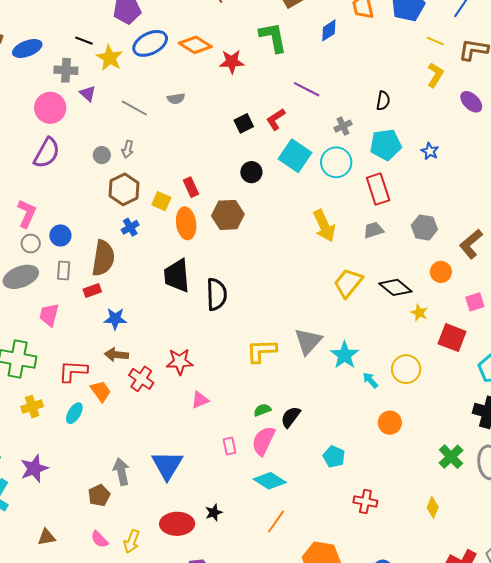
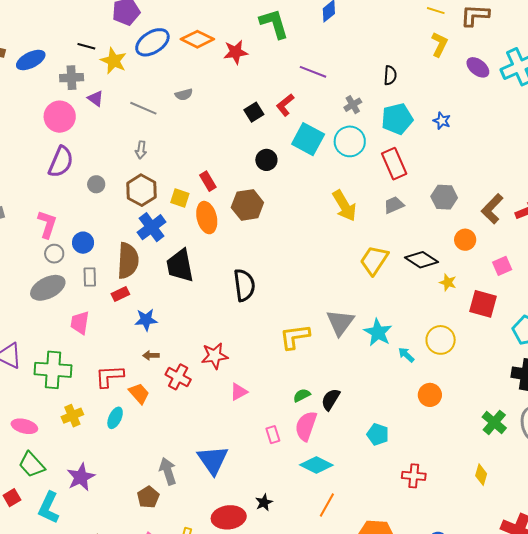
gray circle: (102, 155) -> (96, 184), moved
blue cross: (130, 227) -> (152, 227), size x1.6
black trapezoid: (177, 276) -> (180, 266), moved
brown arrow: (116, 355) -> (151, 355), size x0.7

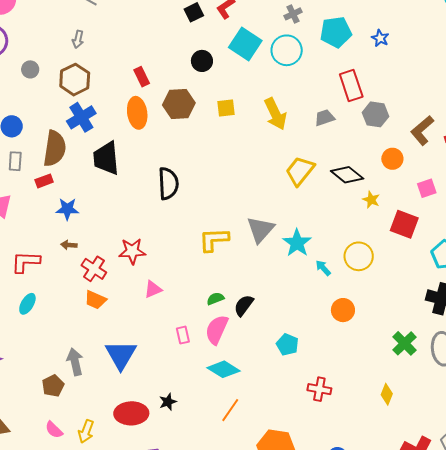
red rectangle: (394, 164) -> (351, 85), moved
yellow square: (180, 198) -> (226, 108), moved, turned -30
orange trapezoid: (139, 393) -> (95, 300), moved, turned 150

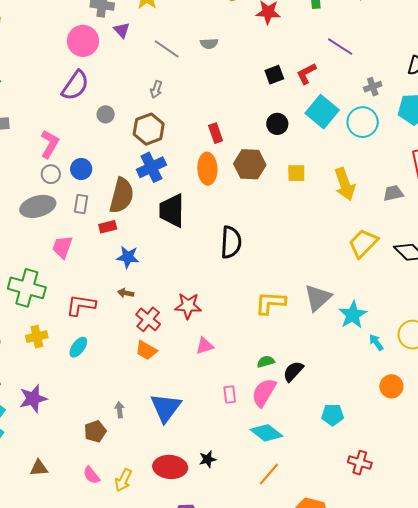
cyan pentagon: (287, 345) -> (333, 415), turned -30
gray arrow: (75, 362) -> (120, 410), size x0.6

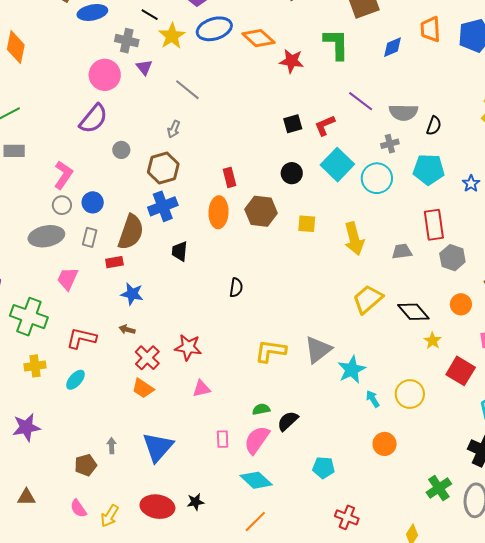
gray semicircle: (209, 44) -> (403, 112), moved, size x1.6
black trapezoid: (172, 211) -> (180, 251), size x0.6
black semicircle: (231, 242) -> (236, 287), size x0.6

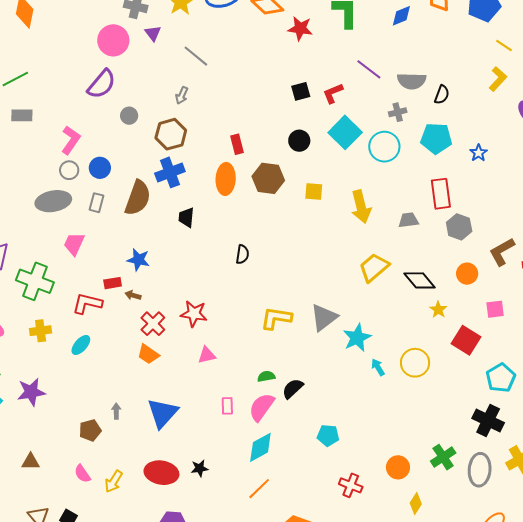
red rectangle: (114, 262) -> (113, 283), moved
orange circle: (385, 444) -> (398, 467), moved
cyan diamond: (256, 480) -> (260, 447), turned -72

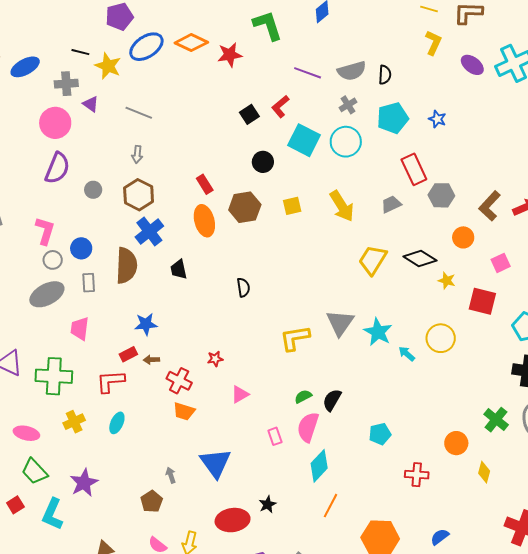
red star: (194, 314) -> (215, 359), size x0.6

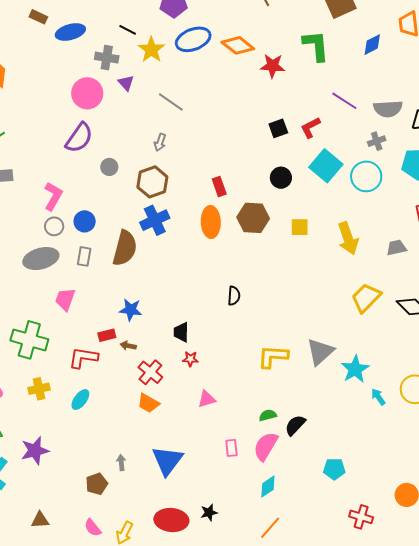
black trapezoid: (179, 269) -> (181, 332), moved
cyan diamond: (319, 466) -> (268, 486), size x0.7

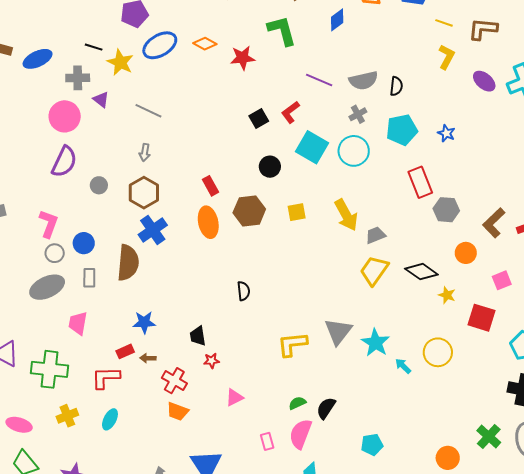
orange diamond: (238, 45) -> (205, 44), size x0.7
gray trapezoid: (396, 248) -> (375, 235), moved

